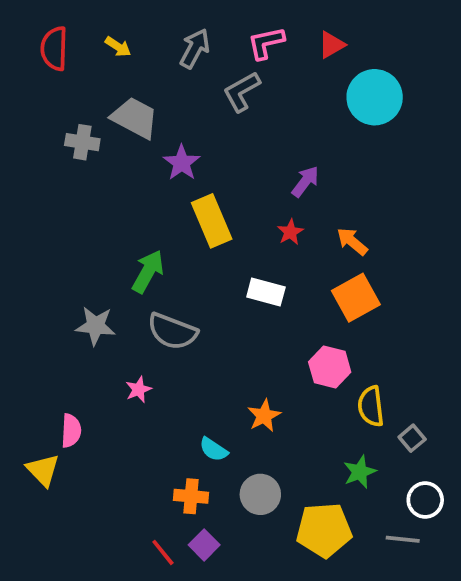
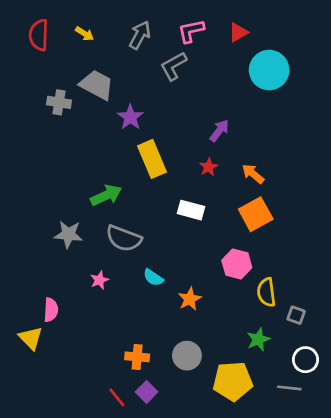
green arrow: (148, 271) -> (106, 195), turned 36
gray square: (412, 438) -> (296, 315), turned -30
cyan semicircle: (213, 449) -> (153, 277), moved

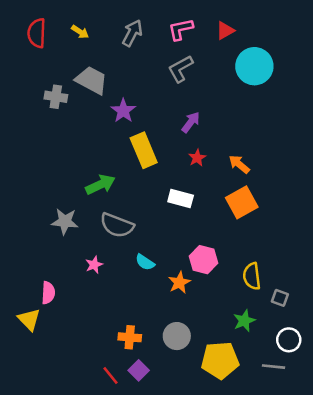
gray L-shape: (173, 66) -> (181, 69), moved
purple arrow: (219, 131) -> (191, 122), moved
pink hexagon: (237, 264) -> (203, 260), moved

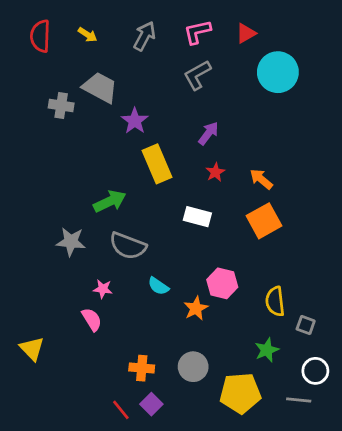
pink star: (94, 265) -> (103, 289), turned 30
pink semicircle: (48, 293) -> (92, 319), moved, turned -35

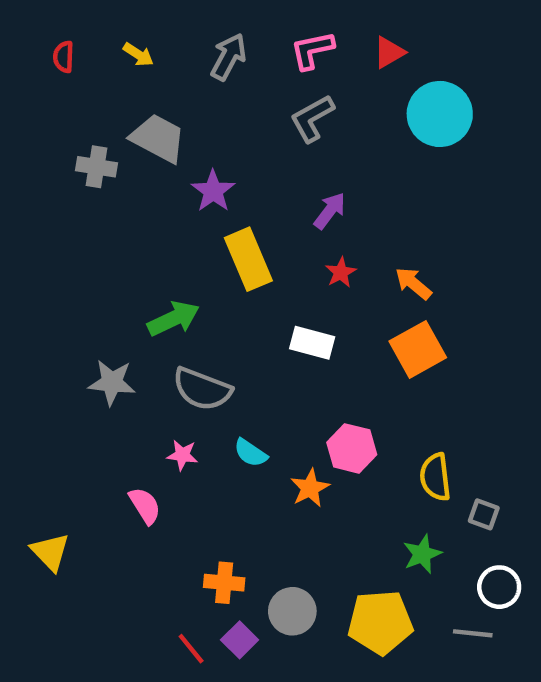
red semicircle: (40, 36) -> (63, 57), size x0.6
pink star: (103, 289) -> (182, 455), moved
gray circle: (193, 367) -> (292, 611), moved

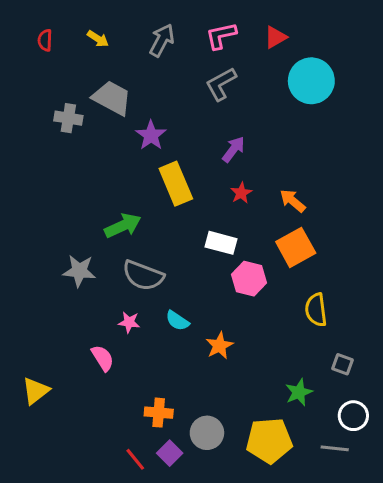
pink hexagon: (352, 448) -> (249, 279), moved
yellow semicircle: (435, 477) -> (316, 310), moved
yellow triangle: (50, 552) -> (36, 391), turned 36

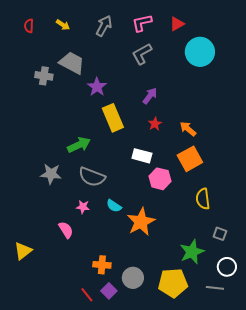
orange star: (219, 346) -> (141, 222), size x1.6
green star: (299, 392) -> (192, 252), size x1.4

